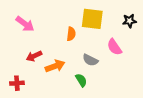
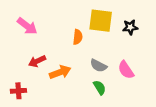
black star: (129, 21) -> (130, 27), moved
pink semicircle: (114, 47) -> (126, 70), moved
green semicircle: (81, 80) -> (100, 87), moved

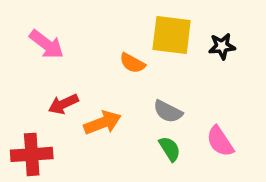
orange semicircle: (78, 37) -> (132, 63), turned 112
pink semicircle: (126, 70) -> (220, 141), moved
red cross: (18, 91) -> (32, 154), size x1.5

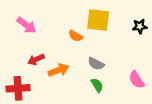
black star: (222, 46) -> (140, 26), moved
pink semicircle: (220, 141) -> (137, 80), moved

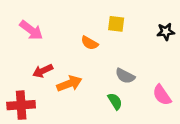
yellow square: (98, 20) -> (116, 24), size x0.6
gray semicircle: (96, 64) -> (125, 76), moved

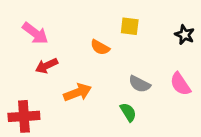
black star: (166, 32) -> (185, 35), turned 30
red arrow: (43, 71) -> (46, 66), moved
pink semicircle: (162, 95) -> (180, 84), moved

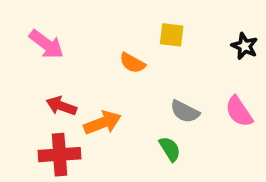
red arrow: (46, 66) -> (61, 106), moved, turned 45
red cross: (24, 116) -> (59, 155), moved

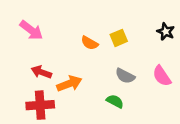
yellow square: (172, 35) -> (119, 38), moved, turned -30
green semicircle: (170, 149) -> (115, 101), turned -30

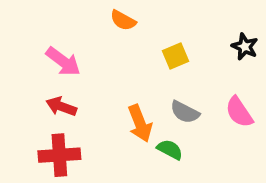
pink arrow: (31, 30) -> (63, 62), moved
orange semicircle: (90, 43) -> (123, 20), moved
orange arrow: (69, 84) -> (140, 123), moved, turned 90

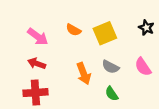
orange semicircle: (123, 20) -> (74, 30), moved
yellow square: (175, 56) -> (105, 33), size x1.5
green semicircle: (170, 150) -> (112, 94), moved, turned -152

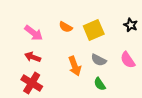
red cross: (35, 93) -> (32, 83), turned 35

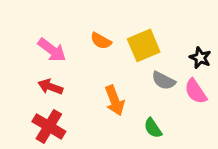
black star: (131, 25) -> (200, 58), moved
gray semicircle: (99, 60) -> (164, 81), moved

